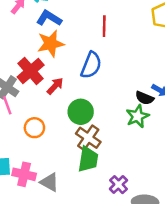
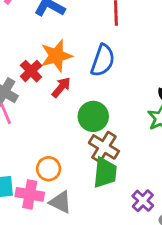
orange star: (51, 44) -> (56, 56), moved
red cross: (31, 71) -> (31, 71), size x0.7
orange circle: (34, 128) -> (49, 169), moved

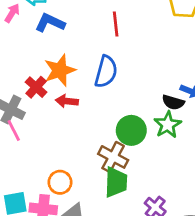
red arrow: (61, 87) -> (67, 101), turned -120
green circle: (93, 116) -> (131, 130), moved

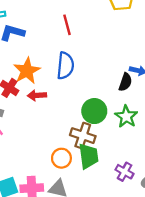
black semicircle: (173, 102) -> (125, 82), turned -78
green star: (168, 125) -> (126, 117), moved
orange circle: (60, 182) -> (61, 158), moved

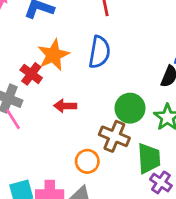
red arrow: (37, 95) -> (65, 106), moved
green trapezoid: (89, 156) -> (149, 158), moved

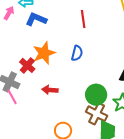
blue semicircle: (99, 52) -> (77, 53), size x0.7
brown cross: (114, 136) -> (97, 114), moved

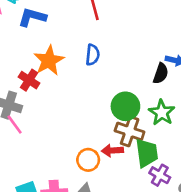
red arrow: (50, 90) -> (112, 150), moved

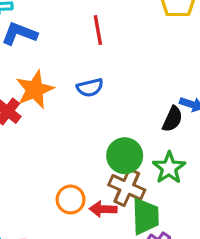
blue semicircle: (93, 55) -> (90, 88), turned 65
orange circle: (88, 160) -> (71, 200), moved

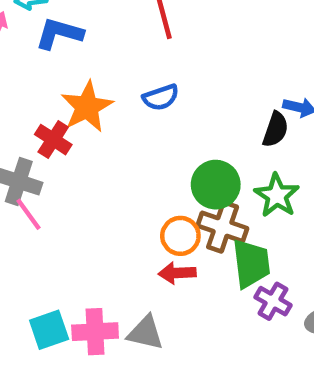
orange circle: (71, 200) -> (180, 236), moved
red arrow: (103, 209) -> (177, 273), moved

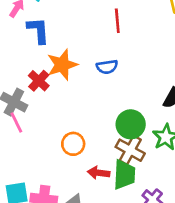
blue L-shape: (59, 33) -> (38, 30), moved, turned 60
orange circle: (180, 236) -> (73, 144), moved
green trapezoid: (251, 264) -> (124, 175), moved

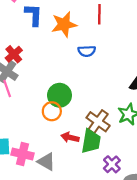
orange star: (62, 65) -> (64, 24), moved
red cross: (39, 81) -> (14, 54), moved
green circle: (131, 124) -> (60, 95), moved

